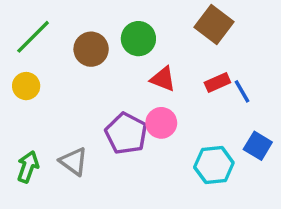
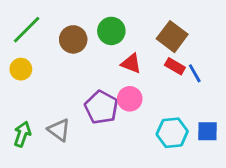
brown square: (214, 25) -> (172, 37), moved
red rectangle: (217, 83) -> (175, 66), turned 54
blue square: (258, 146) -> (207, 131), moved, turned -30

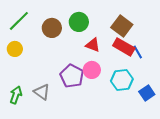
red rectangle: (175, 66) -> (124, 47), size x1.5
blue square: (207, 131) -> (147, 93), turned -35
cyan hexagon: (172, 133) -> (122, 80), moved

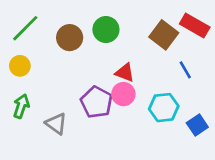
red triangle: (93, 45) -> (125, 73), moved
red rectangle: (124, 47) -> (195, 25), moved
green arrow: (16, 95) -> (21, 106), moved

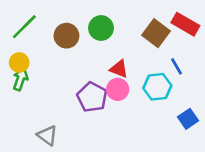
green arrow: (21, 106) -> (20, 79), moved
cyan hexagon: (164, 108) -> (157, 87), moved
gray triangle: (56, 124) -> (47, 135), moved

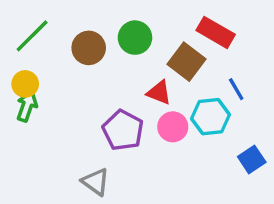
red rectangle: (185, 24) -> (216, 32), moved
brown square: (156, 33) -> (186, 62), moved
pink circle: (118, 89) -> (173, 127), moved
gray triangle: (47, 135) -> (96, 182), moved

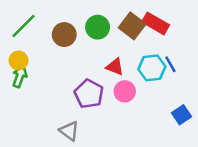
brown square: (186, 62) -> (132, 26), moved
cyan hexagon: (211, 117) -> (152, 68), moved

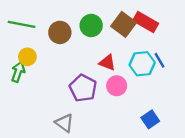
green line: (23, 26) -> (22, 24), turned 56
yellow circle: (19, 60) -> (27, 57), moved
blue square: (182, 115) -> (150, 119), moved

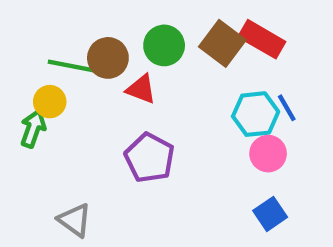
green line: (22, 24) -> (73, 66), moved
red triangle: (107, 63) -> (141, 89), moved
pink circle: (117, 86) -> (268, 154), moved
gray triangle: (64, 123) -> (75, 220), moved

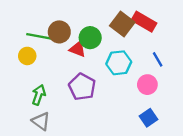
green circle: (164, 45) -> (90, 38), moved
cyan hexagon: (256, 114) -> (119, 63), moved
green arrow: (33, 129) -> (39, 95), moved

